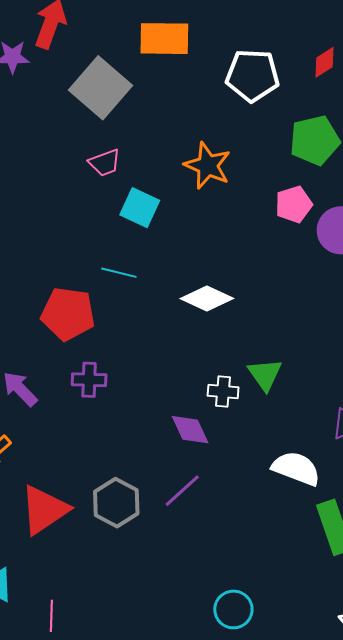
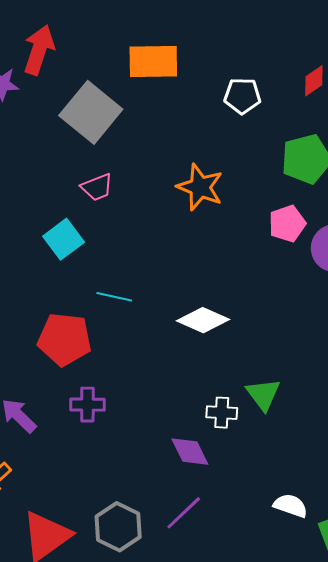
white pentagon: (253, 75) -> (242, 96), size x0.7
cyan square: (140, 208) -> (64, 239), moved, turned 30
white semicircle: (296, 468) -> (291, 506), moved, size x0.7

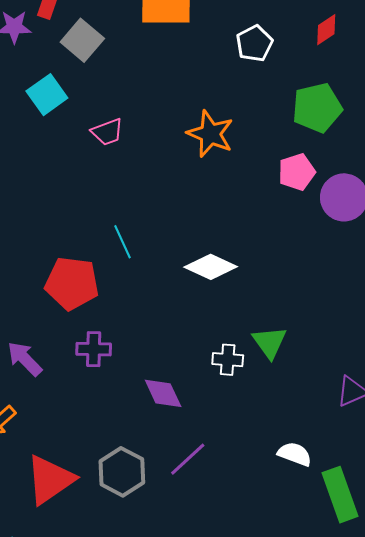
white pentagon: (242, 96) -> (254, 43), turned -30
gray square: (91, 112) -> (82, 40), moved, size x0.7
cyan square: (64, 239) -> (47, 95), moved
cyan line: (114, 297) -> (122, 242), turned 52
purple diamond: (190, 452) -> (163, 393), moved

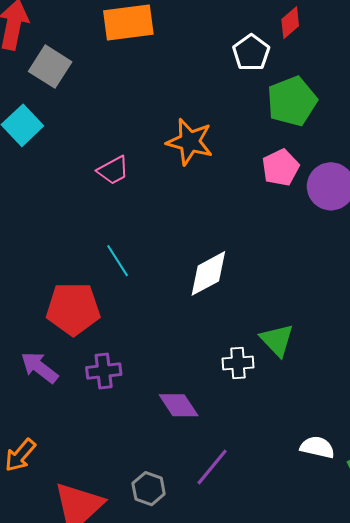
white pentagon: (254, 43) -> (251, 53), moved
pink trapezoid: (107, 132) -> (113, 170), moved
white diamond: (211, 267) -> (208, 273), turned -45
purple arrow: (25, 359) -> (39, 367), moved
gray hexagon: (122, 472) -> (149, 489), size x0.7

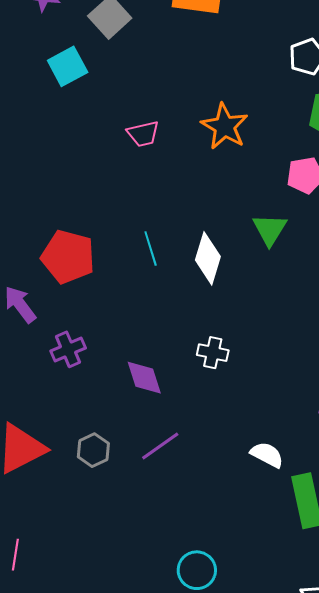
cyan line: (118, 261) -> (151, 248), moved
white diamond: (208, 273) -> (208, 258), turned -60
green triangle: (277, 340) -> (270, 229), moved
purple cross: (104, 371) -> (68, 349), moved, turned -32

